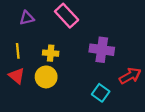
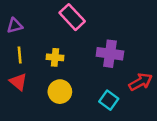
purple triangle: (27, 18) -> (15, 26), moved
yellow circle: (46, 77) -> (60, 92), moved

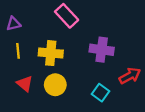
yellow cross: (55, 57) -> (51, 53), size x1.5
red triangle: (18, 82) -> (25, 84), moved

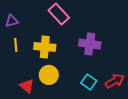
red arrow: (130, 76) -> (115, 81), moved
red triangle: (25, 84) -> (27, 86), moved

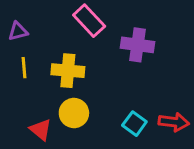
purple cross: (90, 44) -> (137, 45), moved
red arrow: (115, 81) -> (174, 122), turned 36

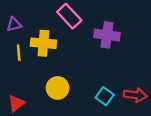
yellow cross: (68, 71) -> (43, 43), moved
red triangle: (41, 130) -> (16, 103), moved, turned 42

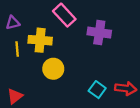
yellow circle: (58, 88) -> (53, 69), moved

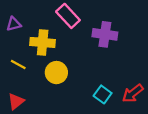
yellow line: (17, 49) -> (18, 64), moved, turned -56
red arrow: (126, 88) -> (133, 93), turned 135

